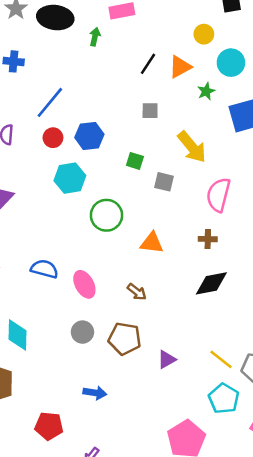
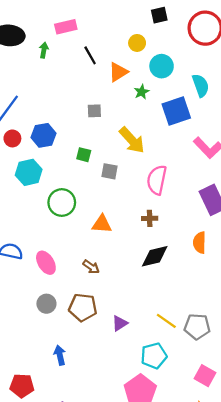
black line: (148, 64) -> (90, 55), moved, turned -60
blue arrow: (95, 393) -> (60, 355), turned -108
cyan pentagon: (224, 398) -> (154, 356), moved, turned 30

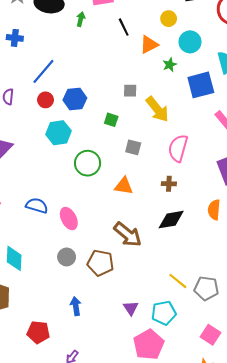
gray square: (94, 111) -> (130, 91), moved
gray square: (110, 171) -> (133, 147), moved
brown arrow: (91, 267) -> (128, 235), moved, size x1.8
purple triangle: (120, 323) -> (131, 308), moved, turned -35

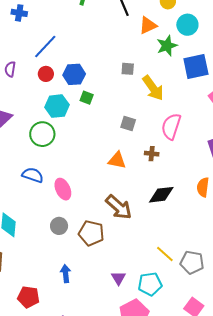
green star: (170, 65) -> (167, 46), size x1.5
green square: (111, 120) -> (87, 98), moved
green circle: (88, 163) -> (42, 134), moved
brown cross: (169, 184) -> (152, 154), moved

